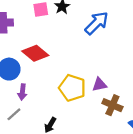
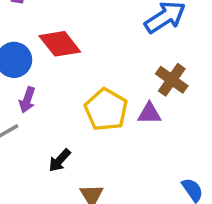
brown cross: (112, 105) -> (172, 80), moved

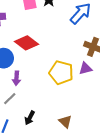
black arrow: (60, 160) -> (30, 118), moved

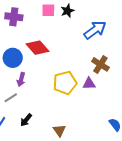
yellow pentagon: (61, 73) -> (65, 83), turned 30

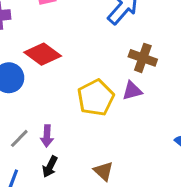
purple arrow: (21, 80) -> (47, 136), moved

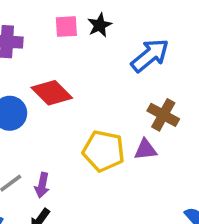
yellow pentagon: (96, 98) -> (104, 151), turned 30

